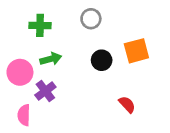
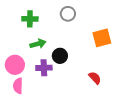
black circle: (102, 60) -> (60, 56), moved
pink circle: (20, 72) -> (15, 65), moved
purple cross: (45, 91) -> (44, 68), moved, turned 35

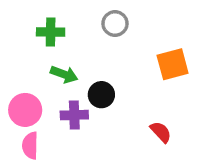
green arrow: (38, 44) -> (64, 74), turned 35

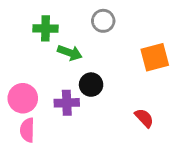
green arrow: (64, 74) -> (70, 53), moved

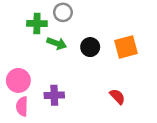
gray circle: (103, 21) -> (63, 12), moved
black circle: (91, 85) -> (90, 47), moved
purple cross: (67, 103) -> (54, 95), moved

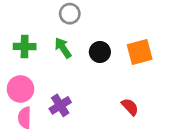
green cross: (37, 24) -> (25, 47), moved
green arrow: (57, 43) -> (63, 48), turned -144
purple cross: (54, 95) -> (60, 105), turned -30

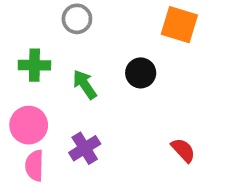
gray circle: (70, 14) -> (77, 19), moved
green arrow: (63, 48) -> (85, 85), moved
orange square: (140, 52) -> (179, 25), moved, turned 32

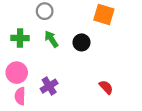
green arrow: (85, 85) -> (51, 39), moved

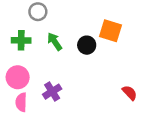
gray circle: (45, 11) -> (38, 12), moved
orange square: (104, 14) -> (111, 31), moved
red semicircle: (106, 87) -> (130, 93), moved

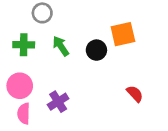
orange square: (111, 31) -> (123, 34), turned -30
red semicircle: (130, 93) -> (135, 94), moved

